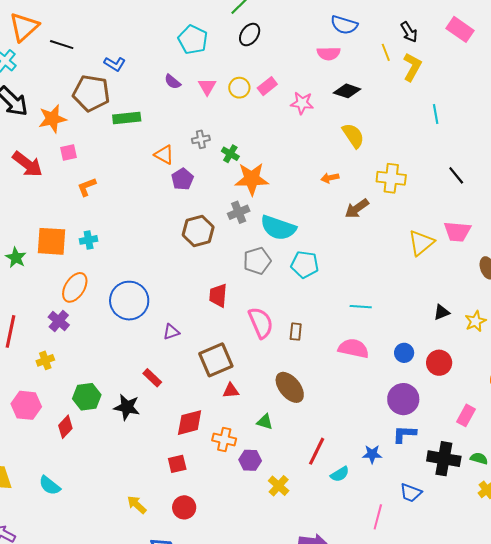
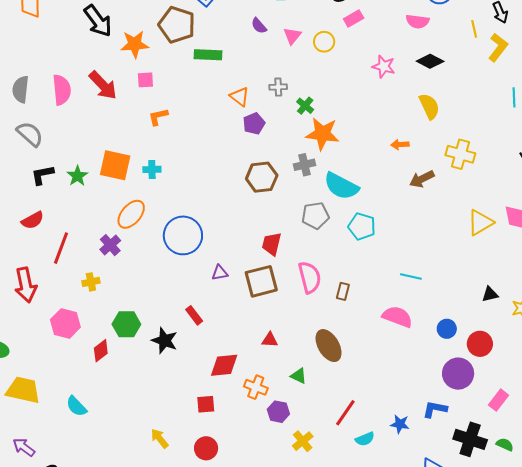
pink rectangle: (267, 86) -> (354, 18), moved
brown square: (216, 360) -> (261, 281), moved
purple circle: (403, 399) -> (458, 374), moved

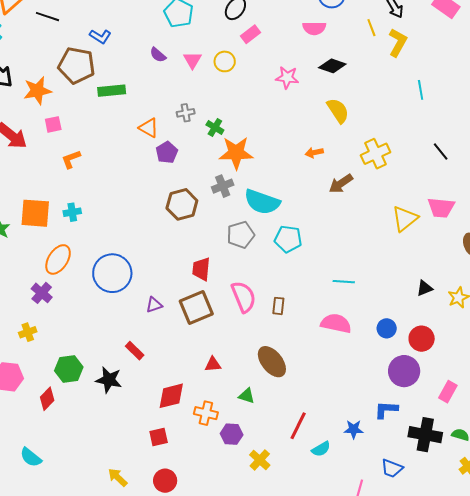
yellow cross: (460, 154) -> (376, 154), turned -32

